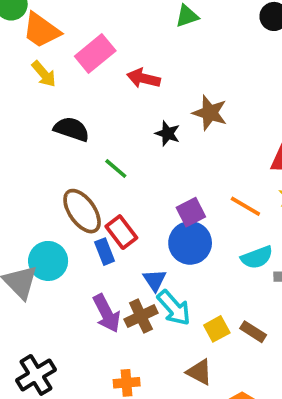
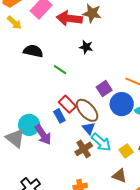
red arrow: (144, 78) -> (69, 18), size x1.4
brown star: (210, 113) -> (92, 13), moved
brown ellipse: (82, 211) -> (87, 110), moved
blue circle: (190, 243) -> (122, 104), moved
purple arrow: (107, 313) -> (43, 135), moved

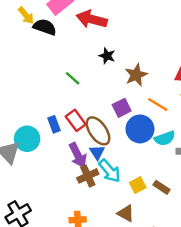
brown star: (92, 13) -> (136, 75), moved, turned 30
black semicircle: (33, 51) -> (45, 27), moved
blue rectangle: (59, 116) -> (54, 124), moved
purple arrow: (43, 135) -> (78, 155), moved

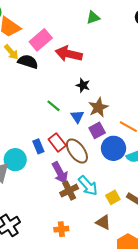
brown star: (136, 75) -> (98, 107), moved
blue triangle: (97, 152) -> (77, 117), moved

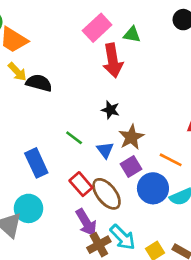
green triangle: (93, 18) -> (132, 35), moved, turned 32
pink rectangle: (41, 40) -> (97, 28), moved
red arrow: (69, 54) -> (113, 61), moved, turned -110
blue rectangle: (38, 146) -> (36, 163), moved, size x1.5

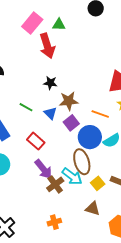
brown star: (131, 137) -> (69, 101), turned 30
brown ellipse: (107, 194) -> (82, 162), moved, turned 30

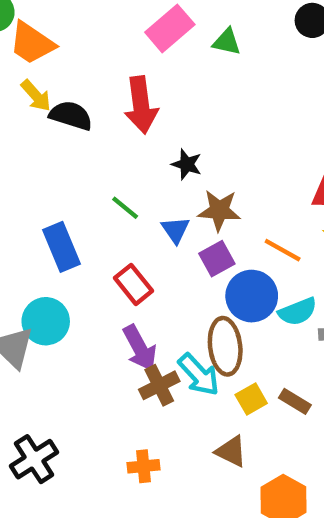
red arrow: (47, 46) -> (141, 105), moved

